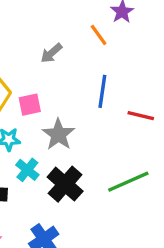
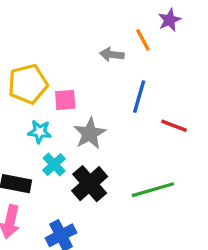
gray arrow: (51, 53) -> (112, 55), moved, turned 40

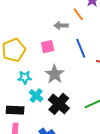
blue line: (139, 97) -> (81, 48), turned -30
pink square: (65, 100) -> (48, 47), moved

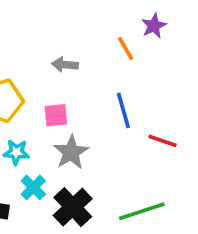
gray arrow: (61, 26) -> (65, 65), moved
pink square: (48, 47) -> (56, 115), moved

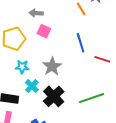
gray arrow: (65, 65) -> (36, 13), moved
pink square: (56, 115) -> (44, 31), moved, turned 32

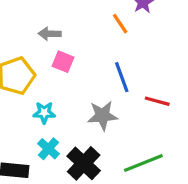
gray star: (52, 66) -> (103, 116), moved, turned 30
cyan star: (22, 67) -> (44, 113), moved

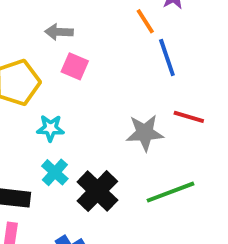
blue line: (122, 77) -> (167, 58), moved
gray star: (103, 116) -> (145, 133), moved

